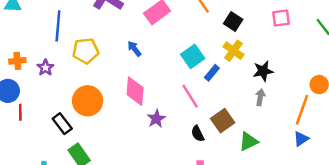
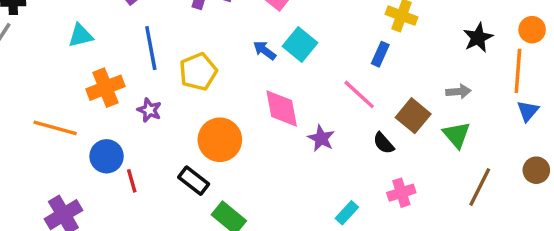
cyan square: (193, 56) -> (300, 45), moved
orange cross: (17, 61) -> (105, 88), moved, size x1.5
black star: (263, 71) -> (478, 38), moved
gray arrow: (260, 97) -> (458, 92), moved, turned 91
green triangle: (249, 141) -> (457, 135), turned -30

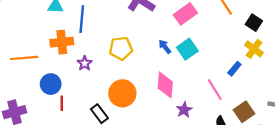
blue line: (151, 48) -> (82, 19), moved
orange line: (55, 128) -> (24, 58), turned -36

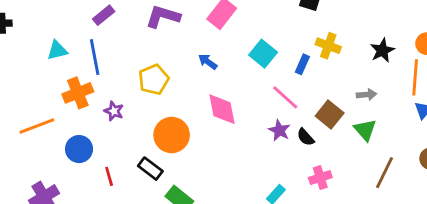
cyan square: (187, 49) -> (263, 54), moved
yellow cross: (254, 49) -> (328, 46), moved
red line: (62, 103) -> (109, 176), moved
purple star: (184, 110) -> (279, 130), moved

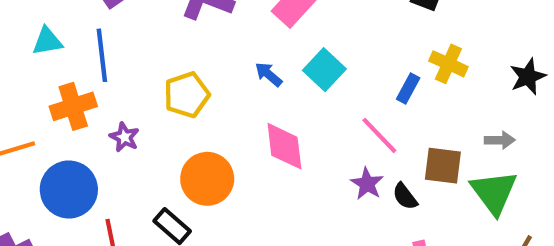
cyan square: (263, 54) -> (324, 70), moved
brown square: (330, 114) -> (443, 166), turned -36
green triangle: (365, 130) -> (494, 192), size x1.4
blue circle: (79, 149) -> (69, 189), size x1.4

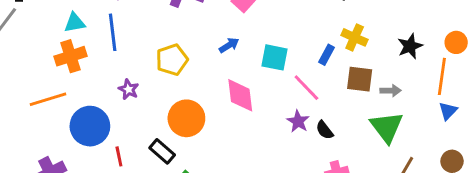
cyan square: (324, 70) -> (275, 57), moved, turned -32
blue arrow: (269, 74) -> (229, 45), turned 108
orange cross: (73, 106) -> (70, 56), moved
brown square: (443, 166) -> (360, 79), moved

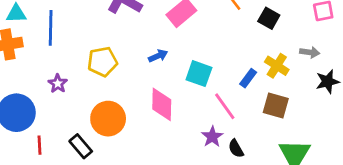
gray arrow: (391, 91) -> (310, 52), moved

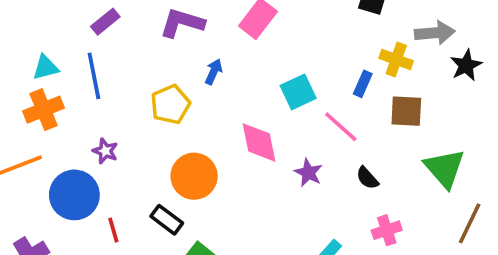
gray arrow: (310, 52) -> (435, 33), size x1.5
blue arrow: (158, 56) -> (214, 72), moved, turned -30
cyan square: (199, 74) -> (298, 92), turned -32
purple star: (58, 84) -> (105, 151), moved
purple star: (212, 137) -> (308, 173), moved

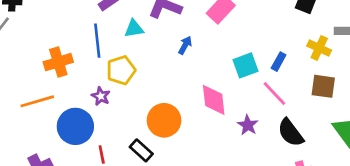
cyan triangle: (45, 67) -> (134, 29), moved
blue rectangle: (363, 84) -> (279, 62), moved
yellow pentagon: (170, 104) -> (121, 70), moved
black semicircle: (367, 178) -> (291, 133), size x1.6

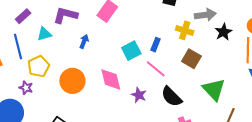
brown square: (323, 86) -> (191, 59), turned 30
orange circle: (164, 120) -> (72, 81), moved

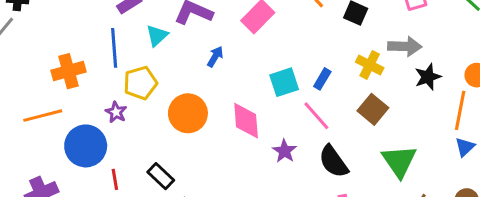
cyan triangle: (44, 34) -> (157, 35), turned -35

